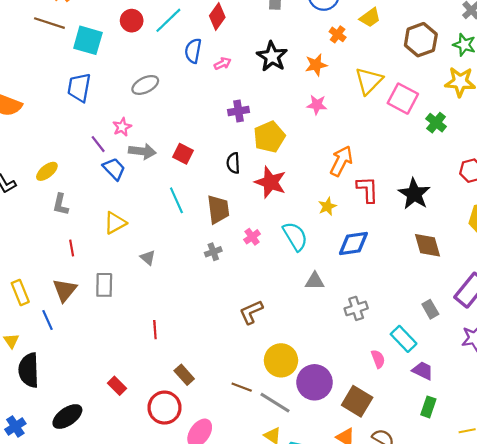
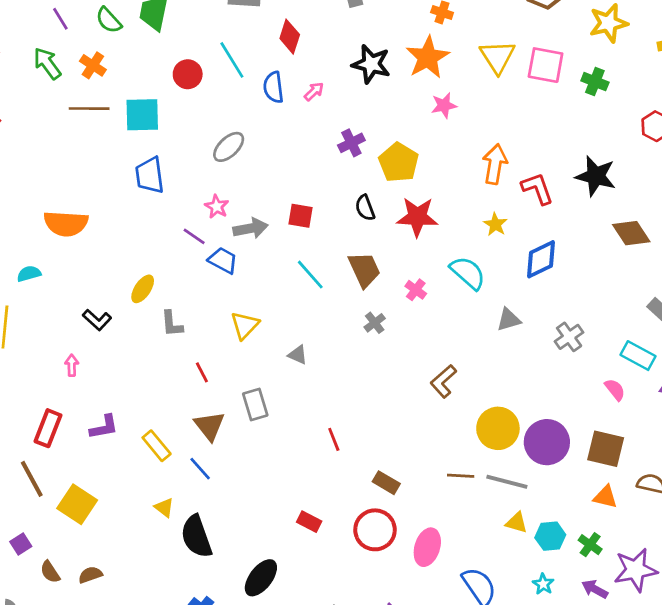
cyan line: (168, 20) -> (232, 60), turned -60
orange star: (316, 65) -> (428, 57), size x1.5

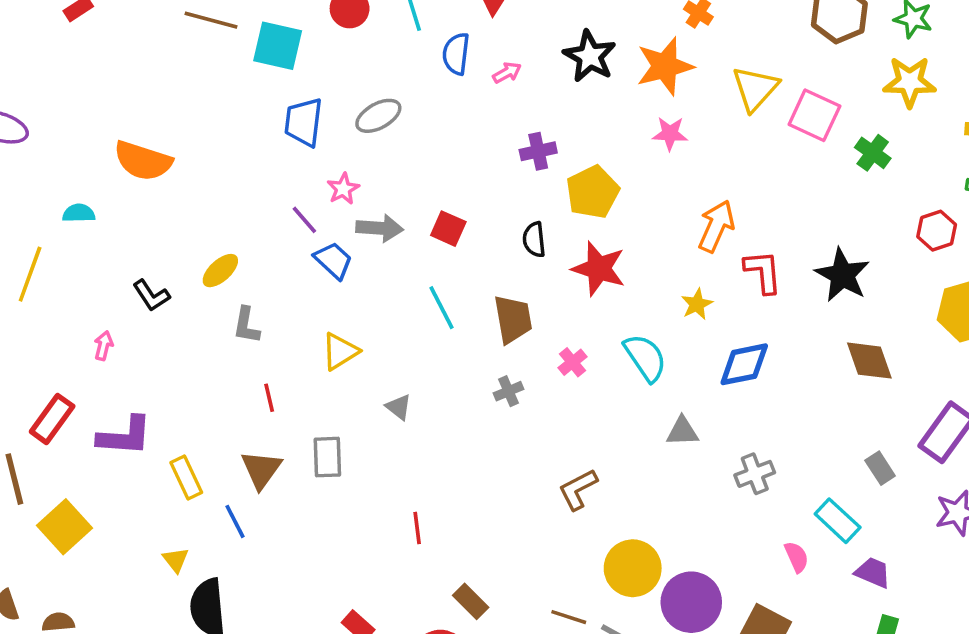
blue trapezoid: (150, 175) -> (304, 122), moved
purple L-shape: (104, 427) -> (125, 436), size x1.4

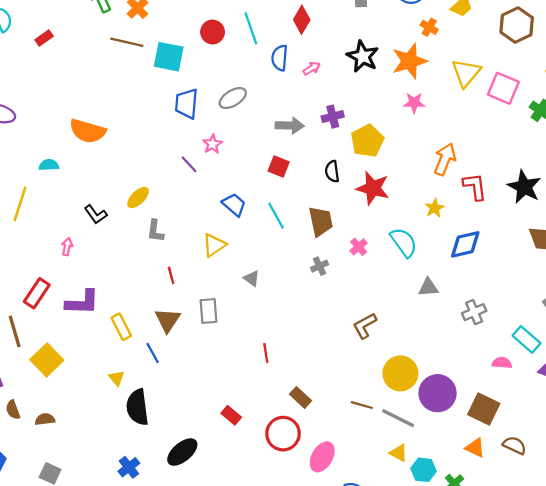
gray arrow: (380, 228) -> (290, 126), moved
blue trapezoid: (333, 260) -> (234, 205), moved
pink semicircle: (796, 557) -> (502, 363), turned -60

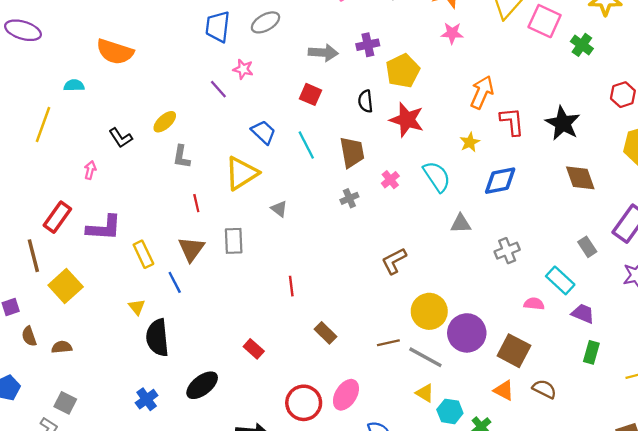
pink star: (212, 144) -> (243, 69), turned -30
yellow triangle: (214, 245) -> (242, 173), size x1.4
brown line: (362, 405) -> (388, 343), turned -30
red circle: (283, 434) -> (304, 403), moved

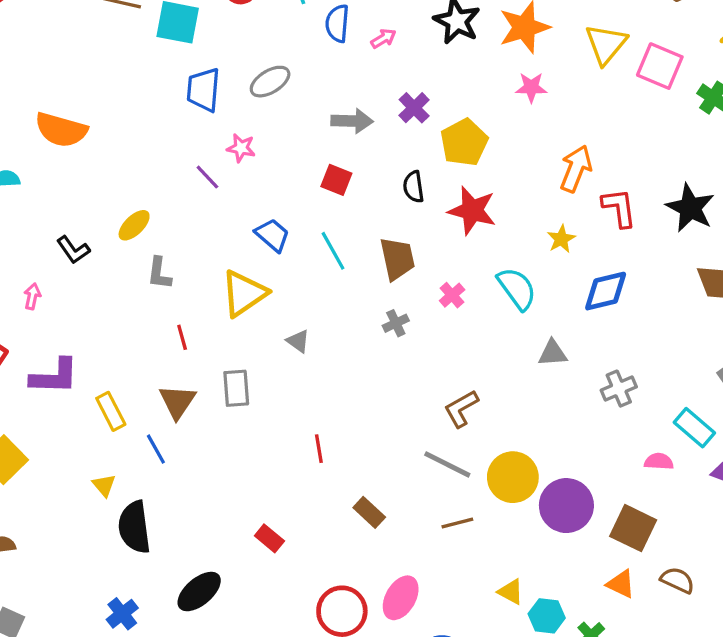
purple cross: (368, 45) -> (414, 108), turned -30
gray line: (425, 357) -> (447, 464), moved

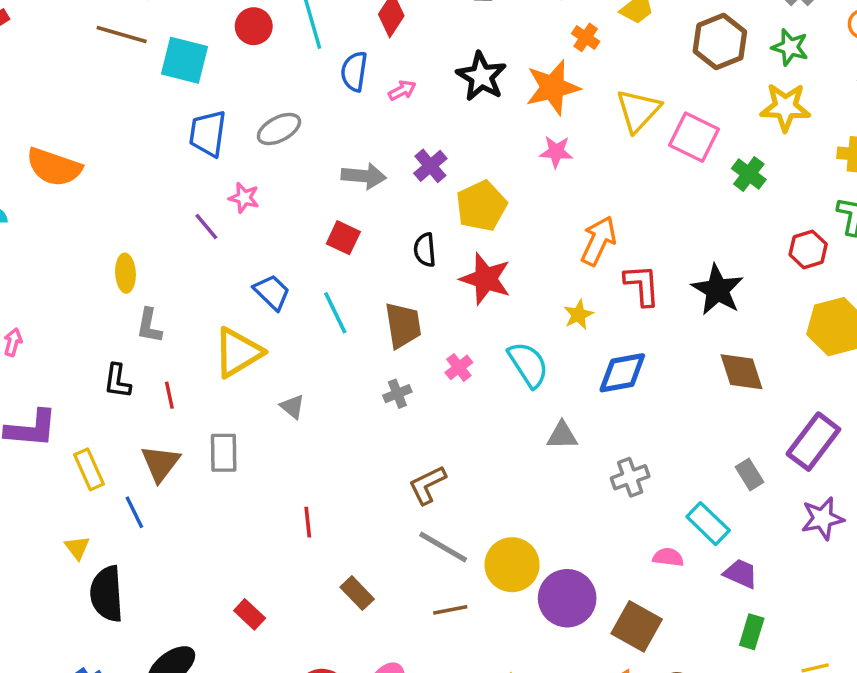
yellow ellipse: (134, 225) -> (125, 273), turned -52
black L-shape: (73, 250) -> (117, 381), moved, turned 40
brown L-shape: (461, 409) -> (427, 485), moved

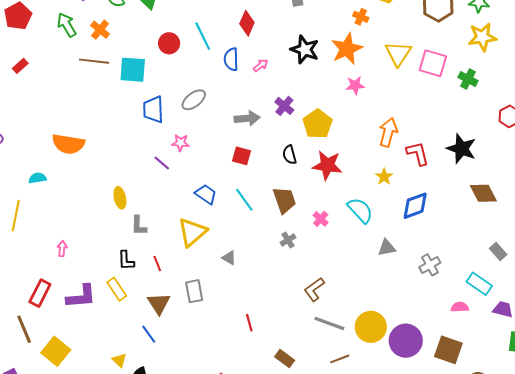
yellow rectangle: (89, 469) -> (117, 289), moved

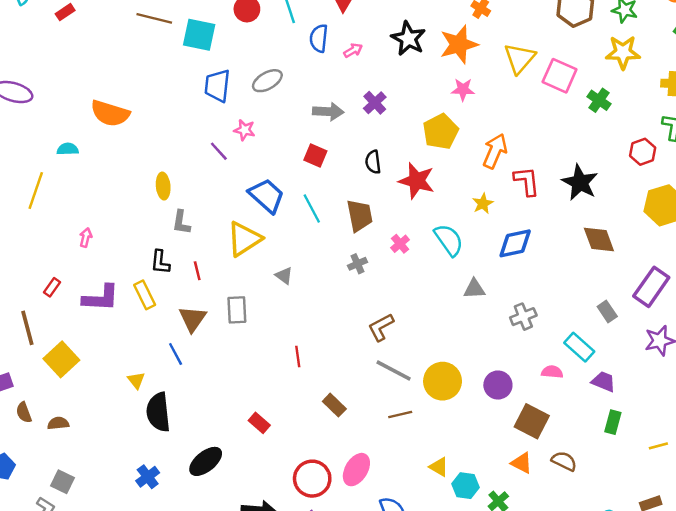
yellow pentagon: (318, 124) -> (441, 132), moved
blue trapezoid: (206, 194) -> (267, 196), size x1.4
red rectangle: (40, 293) -> (52, 287), size x0.6
purple circle: (406, 341) -> (498, 385), moved, size x0.7

